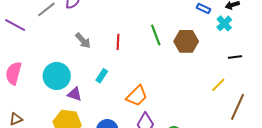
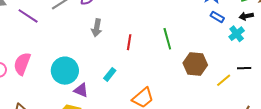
gray arrow: (83, 41) -> (97, 28), moved, turned 48
brown hexagon: (186, 41) -> (195, 64), moved
yellow line: (218, 85) -> (224, 80), moved

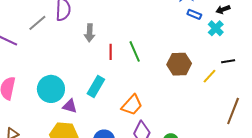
gray arrow: (97, 28) -> (90, 33), moved
green line: (167, 39) -> (135, 51), moved
cyan rectangle: (110, 74) -> (96, 86), size x1.5

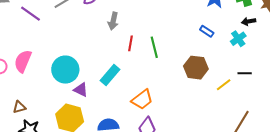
blue rectangle: (194, 14) -> (207, 31), moved

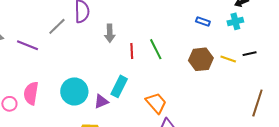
cyan cross: (238, 39) -> (235, 21), turned 35
yellow line: (224, 85) -> (228, 59), moved, turned 70
purple triangle: (81, 90) -> (101, 101), moved, turned -35
orange trapezoid: (142, 99) -> (156, 103), turned -80

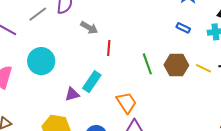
gray arrow: (110, 33) -> (89, 28), turned -66
green line: (156, 49) -> (147, 64), moved
cyan circle: (74, 91) -> (41, 61), moved

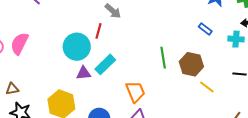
red line: (109, 48) -> (99, 31), moved
cyan circle: (41, 61) -> (77, 47), moved
yellow line: (203, 68) -> (207, 87), moved

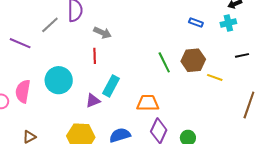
cyan circle: (77, 47) -> (59, 80), moved
orange trapezoid: (135, 92) -> (148, 103), turned -50

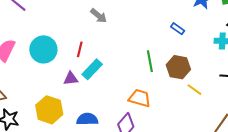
blue rectangle: (196, 23) -> (178, 29), moved
red line: (95, 56) -> (80, 49), moved
orange trapezoid: (148, 103) -> (140, 98), moved

